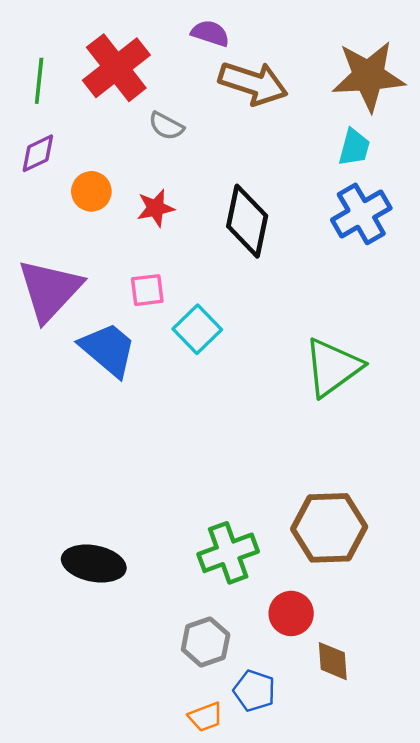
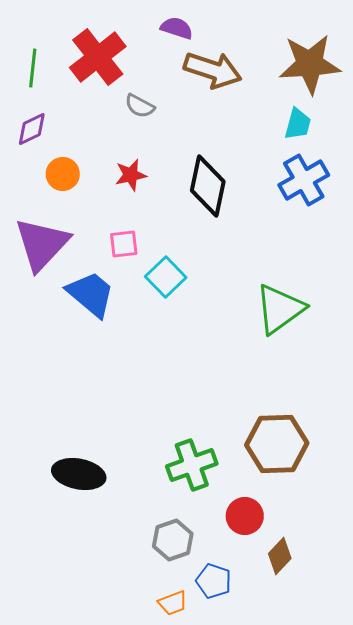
orange circle: (91, 191) -> (63, 174), moved
brown diamond: (333, 661) -> (280, 556), turned 48

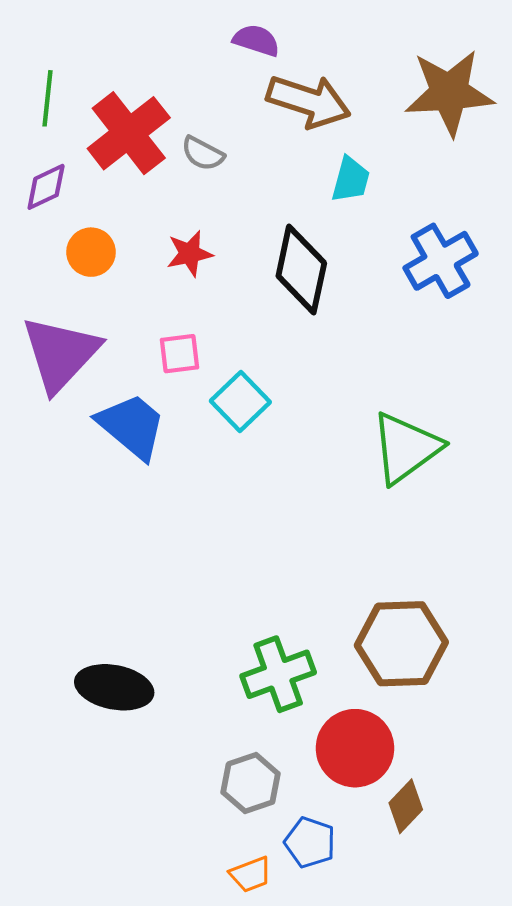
red cross: (98, 57) -> (129, 133), moved
cyan trapezoid: (298, 124) -> (351, 180), moved
red circle: (245, 516) -> (355, 748), size x1.4

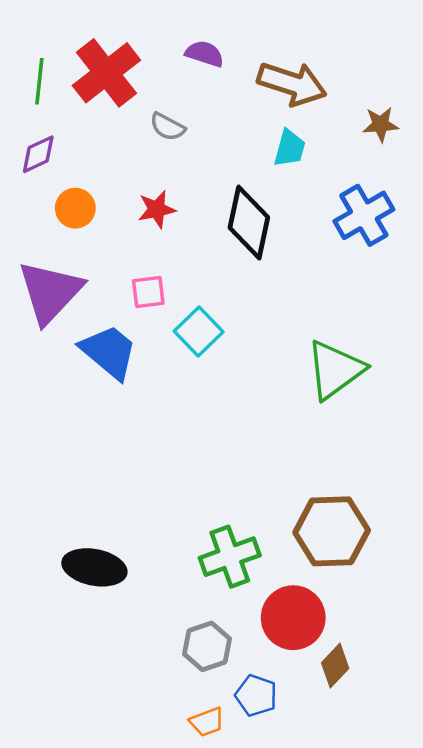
purple semicircle: (256, 40) -> (205, 54), moved
brown star: (449, 93) -> (381, 124), moved, size x0.5
brown arrow: (309, 101) -> (292, 84), moved
red cross: (129, 133) -> (106, 73), moved

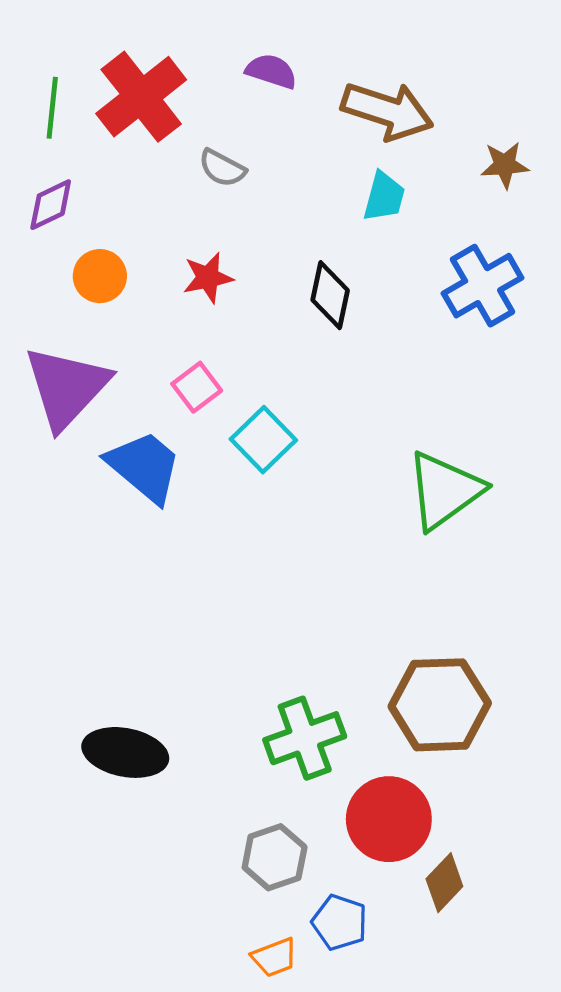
black diamond: (249, 223) -> (330, 295), size x0.7
pink square: (148, 292) -> (197, 387), turned -30

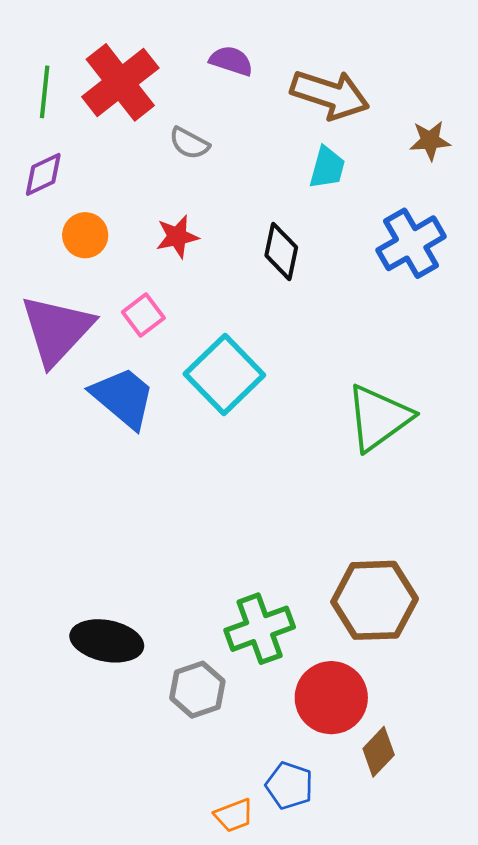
pink square: (197, 387) -> (143, 315), moved
cyan square: (263, 440) -> (224, 374), size x1.4
gray hexagon: (275, 857) -> (197, 690), moved

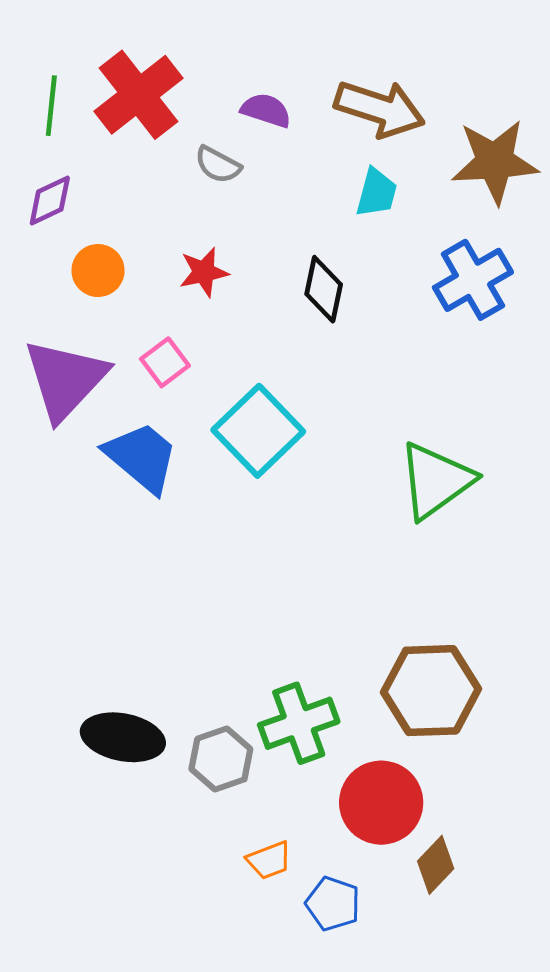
purple semicircle: (231, 61) -> (266, 110), moved
brown star: (430, 141) -> (495, 162), size x1.8
gray hexagon: (197, 690) -> (221, 759), moved
orange trapezoid: (234, 815) -> (269, 860), moved

